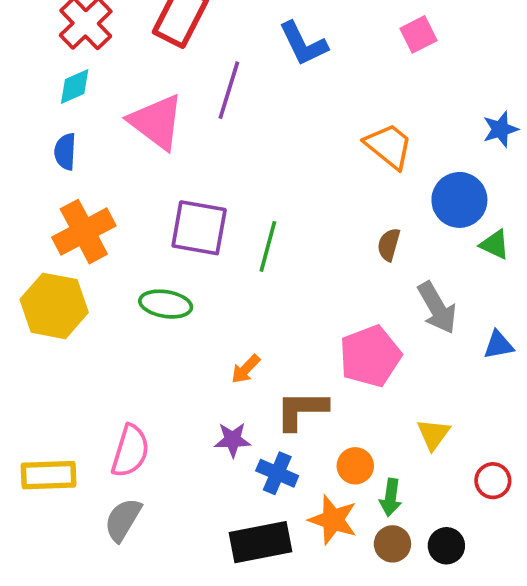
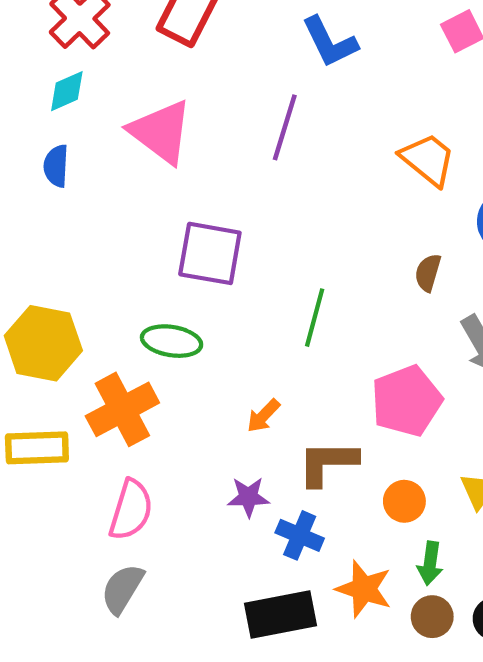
purple line: (229, 90) -> (285, 127), moved
orange cross: (84, 232) -> (122, 409), moved
green line: (268, 246) -> (315, 318), moved
orange circle: (355, 466) -> (404, 501), moved
yellow rectangle: (49, 475) -> (37, 448), moved

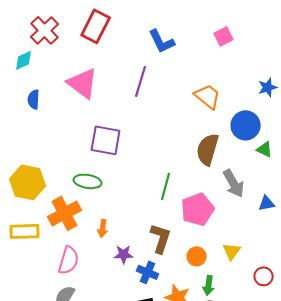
cyan diamond: (67, 91) -> (24, 60), moved
brown semicircle: (428, 273) -> (208, 149), size x1.8
green line: (315, 318) -> (166, 186), moved
orange arrow: (263, 416) -> (103, 228), moved, turned -36
brown L-shape: (327, 463) -> (161, 238), turned 108

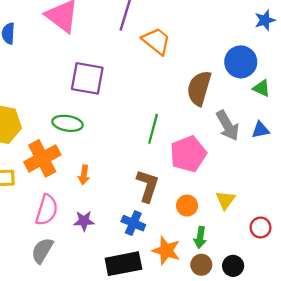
orange trapezoid: (208, 96) -> (156, 41), moved
blue triangle: (267, 203) -> (261, 130), moved
purple star: (124, 254) -> (84, 221), moved

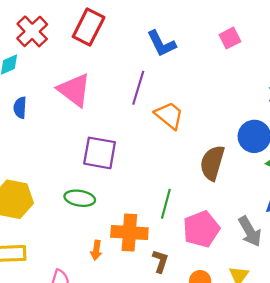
gray arrow: (228, 126) -> (250, 231), moved
orange cross: (42, 158) -> (129, 232), moved, turned 32
brown L-shape: (148, 186) -> (160, 261), size x0.7

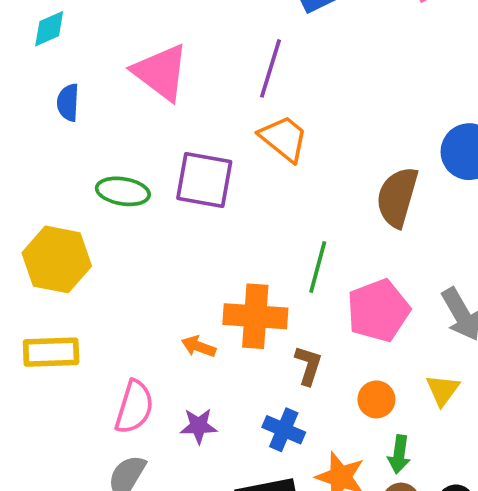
orange trapezoid: (169, 115) -> (284, 138), moved
green ellipse: (80, 198) -> (123, 191), moved
orange arrow: (96, 250) -> (199, 346), turned 102

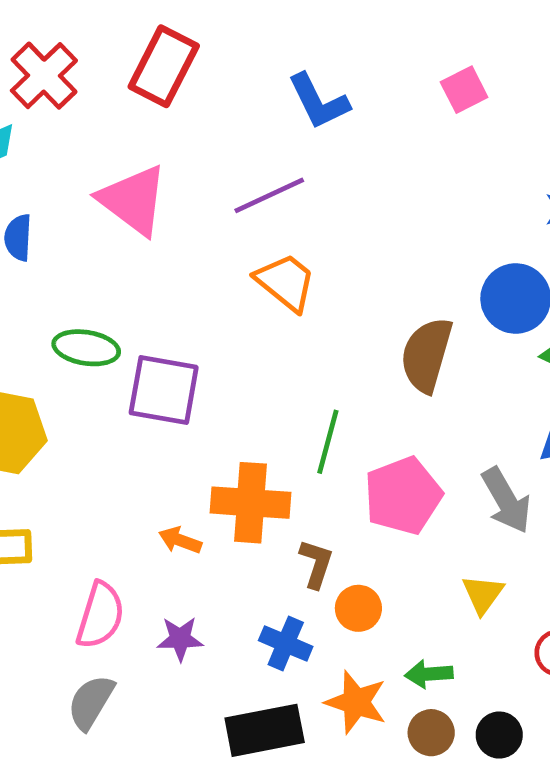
purple line: (270, 68) -> (269, 195), turned 48
purple square: (204, 180) -> (164, 390), moved
orange circle: (376, 399) -> (358, 608), moved
green arrow: (399, 454) -> (429, 674), turned 78

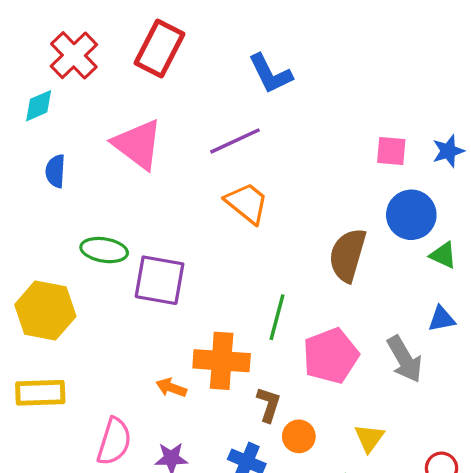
pink square: (464, 90) -> (391, 151), moved, turned 32
yellow triangle: (483, 594) -> (369, 438), moved

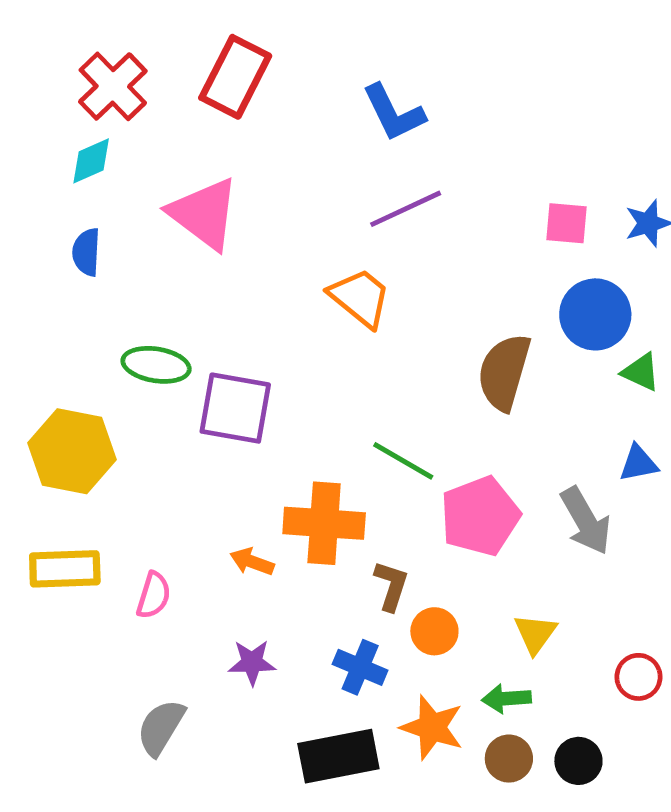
cyan diamond: (39, 106) -> (91, 161), moved
purple line: (235, 141) -> (406, 209), moved
green line: (277, 317) -> (403, 461), turned -75
pink semicircle: (114, 441) -> (154, 595), moved, size x0.7

